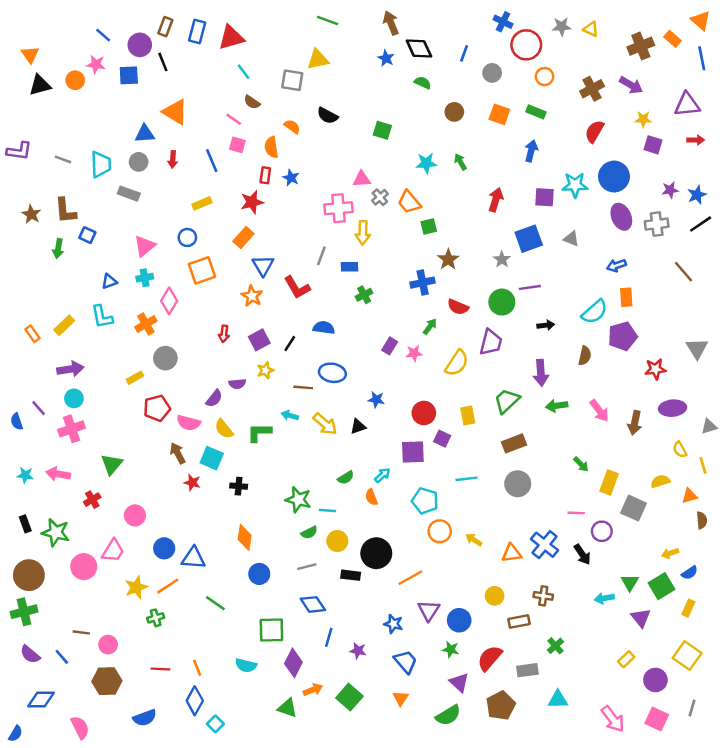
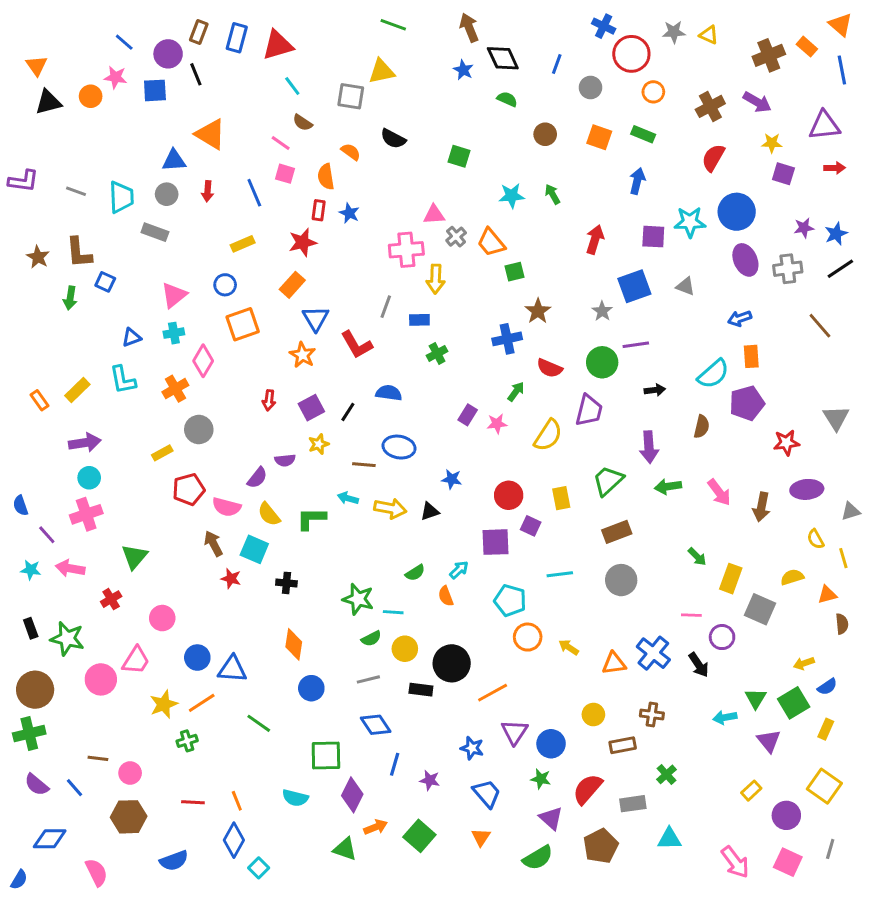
purple line: (39, 408) -> (47, 535), moved
yellow arrow: (325, 424) -> (390, 508), turned -30

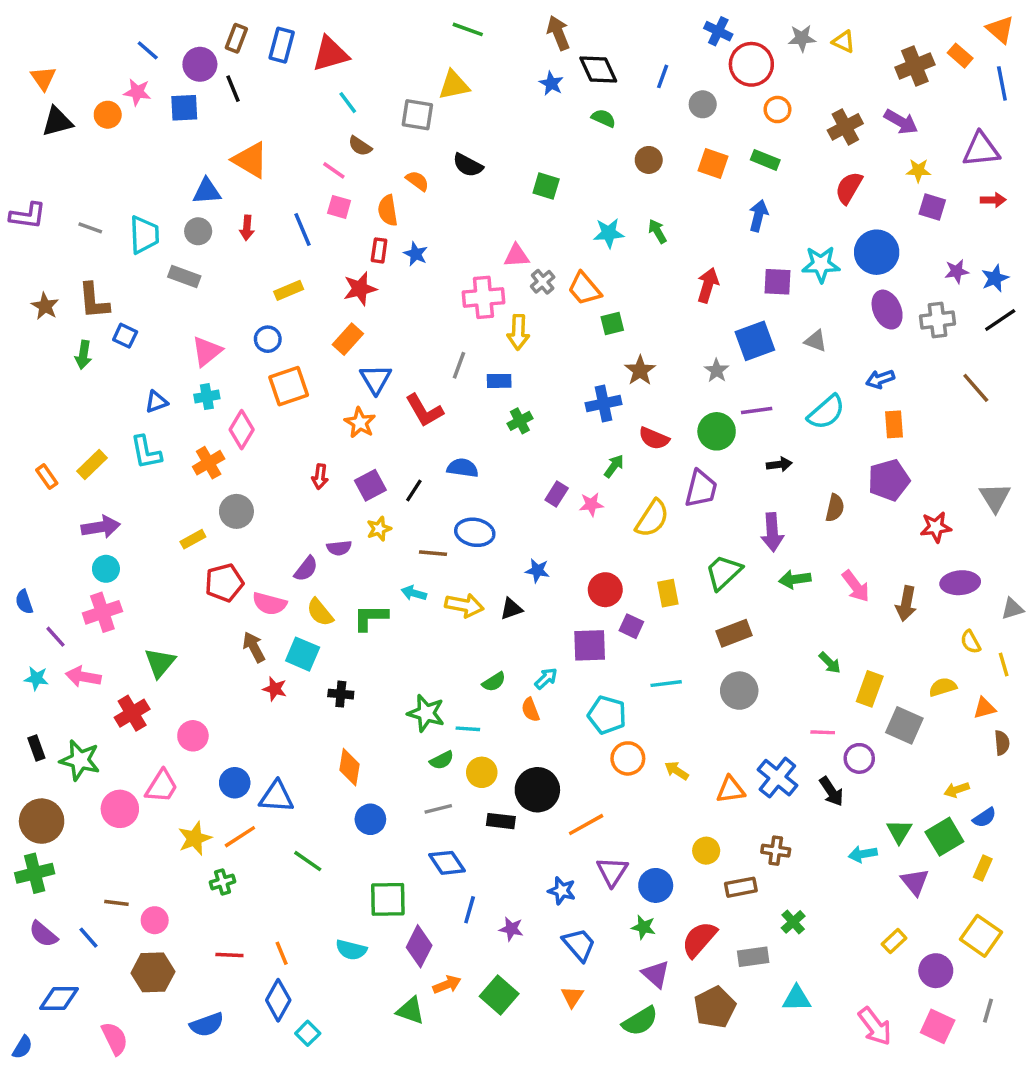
cyan semicircle: (713, 374) -> (826, 412), moved
red cross: (111, 599) -> (132, 713), size x1.4

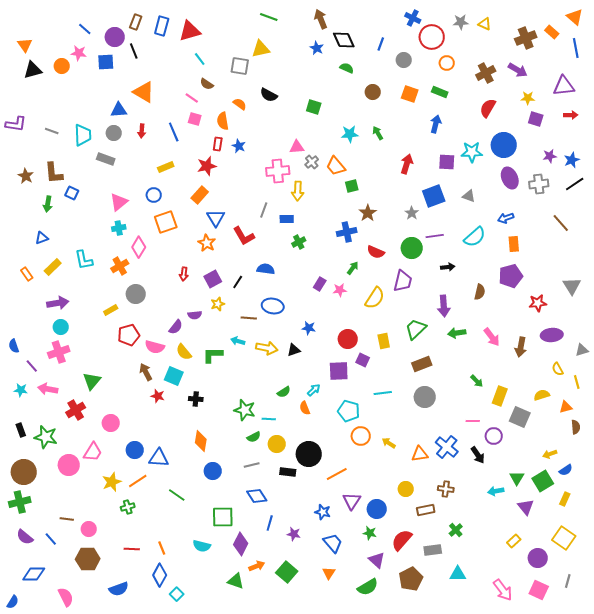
blue triangle: (156, 402) -> (42, 238), moved

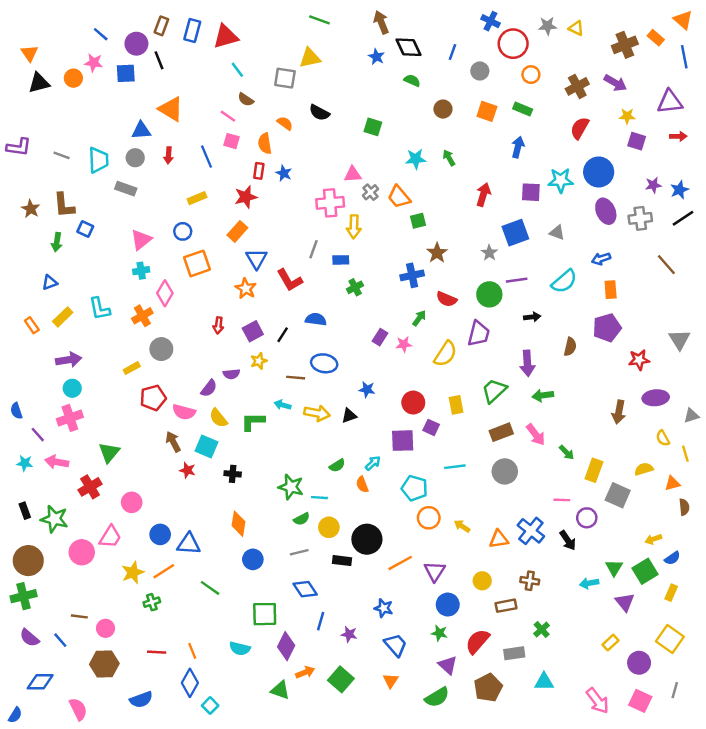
pink arrow: (492, 337) -> (536, 435), moved
purple triangle: (352, 501) -> (435, 571), moved

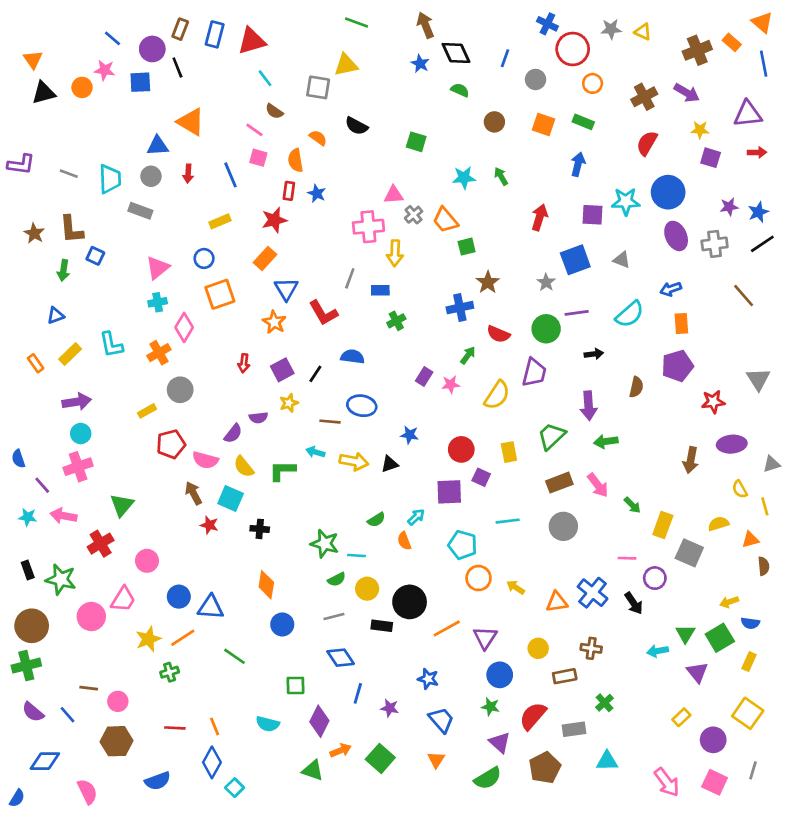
blue semicircle: (672, 558) -> (750, 623), turned 42
green square: (265, 614) -> (296, 685), size x0.7

